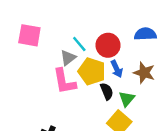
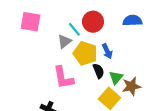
red circle: (108, 45) -> (93, 22), moved
brown star: (144, 73) -> (131, 86), moved, turned -30
pink L-shape: (64, 81) -> (63, 78), moved

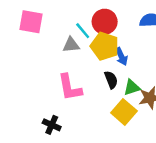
gray triangle: (64, 41) -> (71, 45), turned 32
yellow pentagon: (85, 53) -> (105, 46), moved
green triangle: (116, 78) -> (132, 87), turned 32

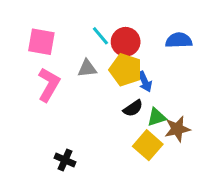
cyan line: (83, 31) -> (100, 36), moved
black semicircle: (111, 80) -> (133, 108), turned 78
pink L-shape: (70, 87) -> (49, 85), moved, turned -140

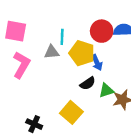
cyan line: (100, 36) -> (62, 37), moved, turned 42
red circle: (126, 42) -> (102, 31), moved
yellow square: (148, 145) -> (71, 112), moved

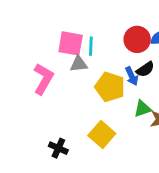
pink square: (16, 31) -> (71, 43), moved
yellow pentagon: (82, 53) -> (110, 87), moved
black semicircle: (88, 83) -> (145, 69), moved

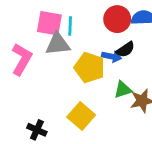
gray triangle: (79, 64) -> (58, 44), size x1.4
blue arrow: (132, 76) -> (112, 56), turned -54

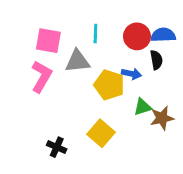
pink square: (49, 23) -> (48, 41), moved
cyan line: (70, 26) -> (95, 34), moved
black semicircle: (125, 50) -> (156, 60), moved, turned -66

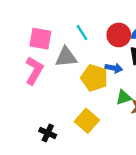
cyan line: (95, 34) -> (82, 33), turned -35

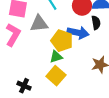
blue arrow: (114, 68) -> (78, 33), size x1.5
green triangle: (124, 97) -> (56, 57), moved

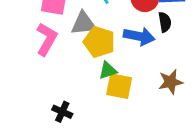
yellow pentagon: (62, 41) -> (99, 42), moved
yellow square: (56, 76) -> (119, 86), moved, turned -30

